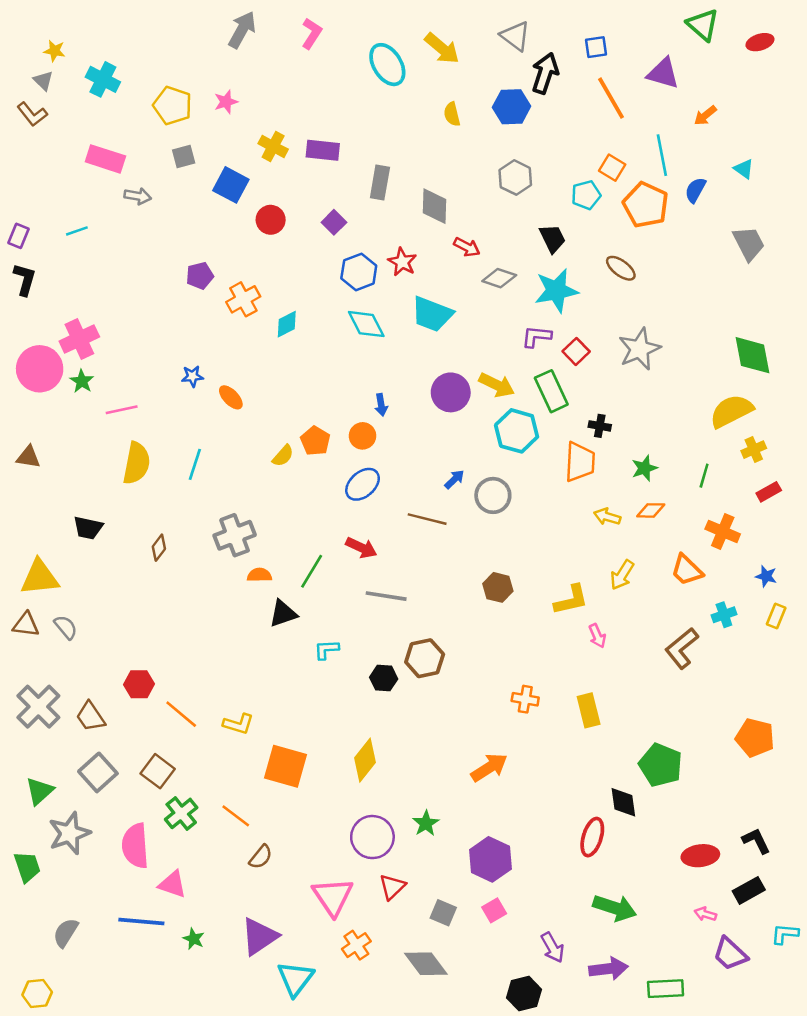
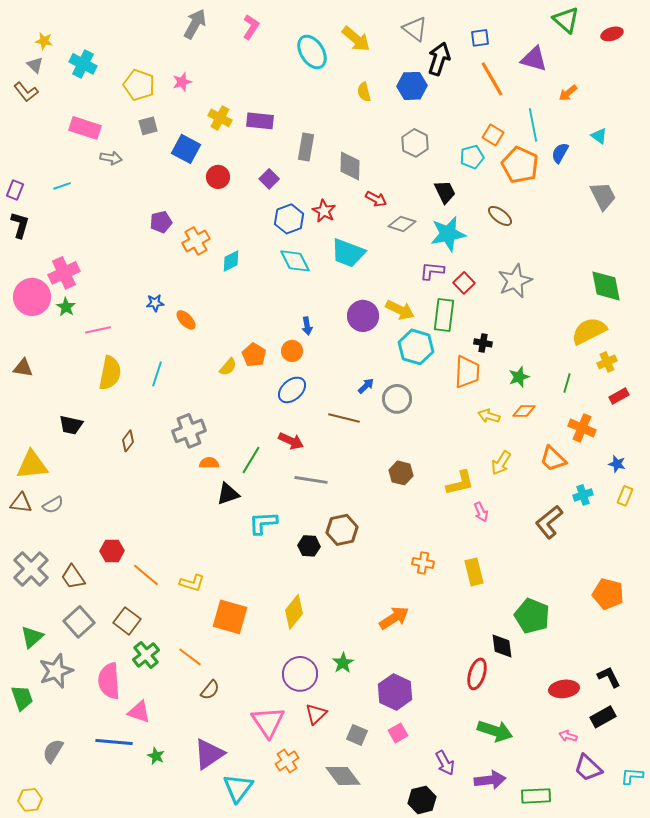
green rectangle: (551, 391) -> (444, 315), turned 32
gray semicircle: (66, 627) -> (53, 505), turned 100
cyan L-shape: (326, 650) -> (263, 523), size x1.4
cyan L-shape: (785, 934) -> (632, 776), moved

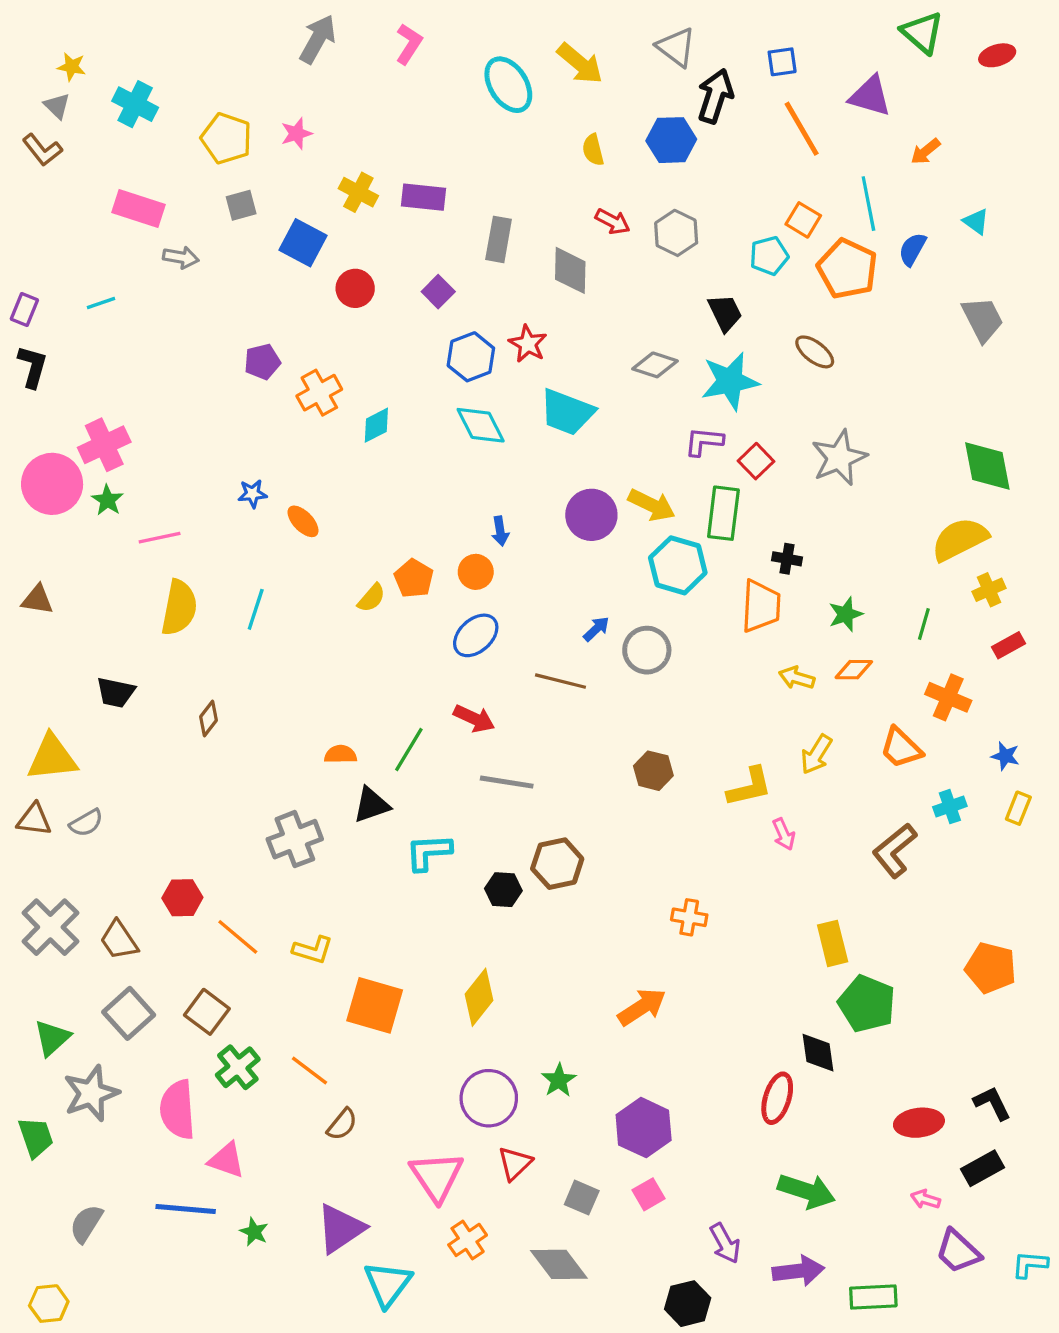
red arrow: (376, 199) -> (613, 222), moved
gray cross: (189, 431) -> (295, 839), moved
yellow rectangle: (474, 572) -> (833, 943), moved

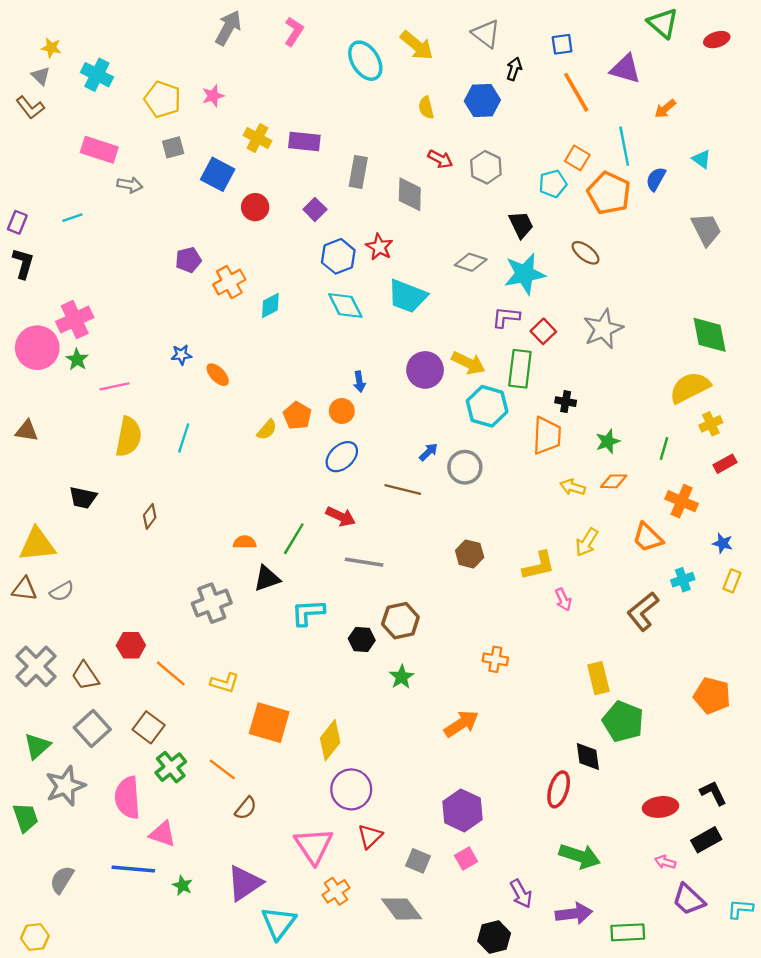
black arrow: (715, 96) -> (514, 69), size x0.6
yellow diamond: (479, 997) -> (330, 740), moved
green star: (559, 1080) -> (402, 677), moved

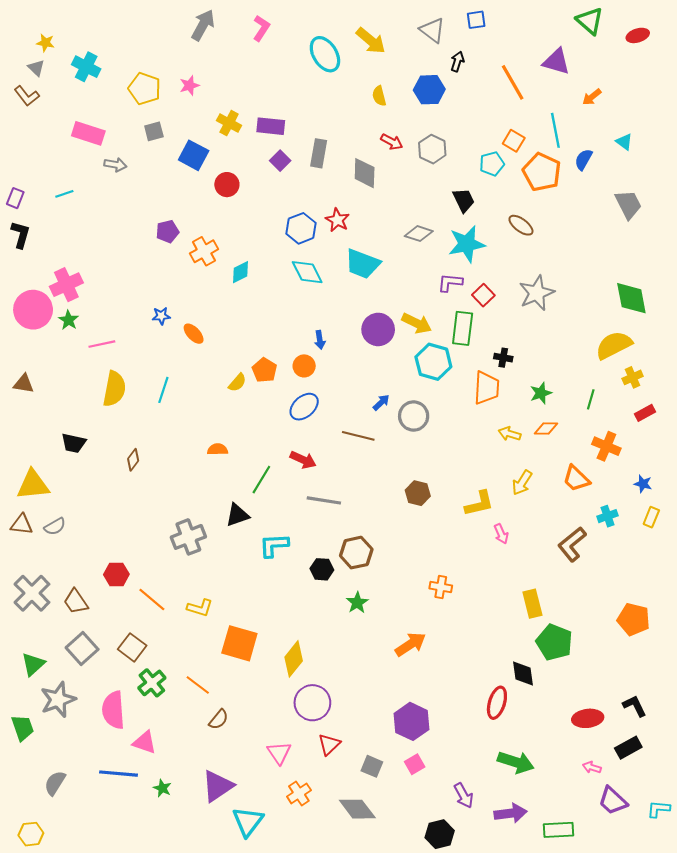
blue square: (562, 44) -> (476, 20), moved
purple square: (315, 209) -> (280, 161), moved
orange semicircle: (245, 542) -> (218, 449), moved
pink triangle: (314, 846) -> (279, 753), size x0.7

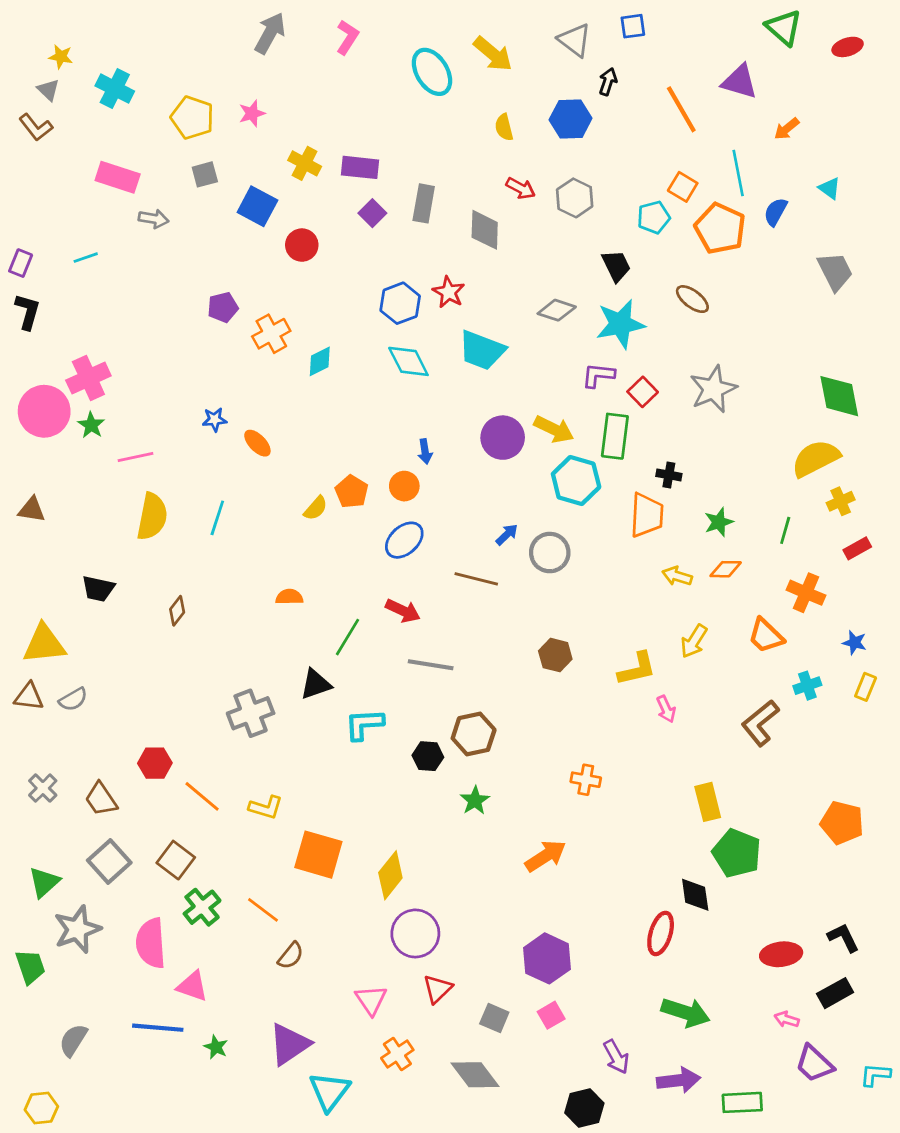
gray cross: (32, 593) -> (43, 788), size x0.6

